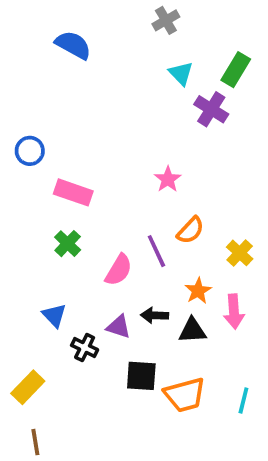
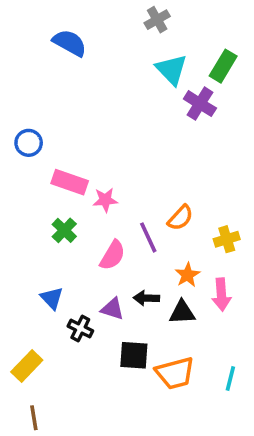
cyan triangle: (181, 73) -> (171, 70), size x1.4
pink star: (168, 179) -> (105, 200), moved, turned 30
yellow cross: (240, 253) -> (227, 239), turned 30

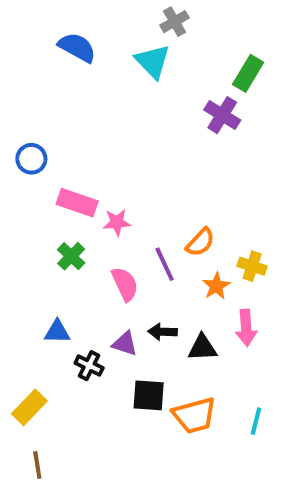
cyan triangle: (171, 70) -> (153, 61), moved
yellow cross: (227, 239) -> (252, 266), turned 35
pink semicircle: (112, 255) -> (125, 284), turned -56
orange star: (187, 275) -> (216, 286), moved
blue triangle: (52, 298) -> (57, 332), turned -45

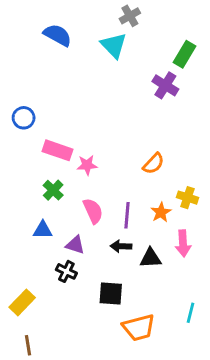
orange semicircle: (200, 242) -> (154, 164), moved
purple line: (165, 264) -> (127, 215), moved, turned 30
blue triangle: (57, 332) -> (43, 230), moved
purple triangle: (125, 344) -> (75, 245), moved
orange trapezoid: (194, 415) -> (139, 328), moved

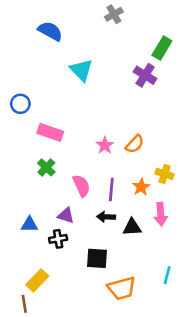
cyan triangle: (114, 45) -> (81, 70), moved
pink star: (87, 165) -> (105, 145), moved, turned -30
blue triangle: (43, 230) -> (29, 225), moved
black cross: (66, 271) -> (58, 239), turned -36
yellow rectangle: (22, 302) -> (37, 280), moved

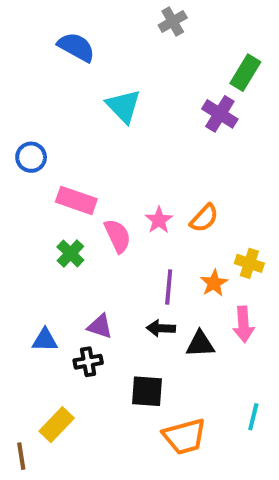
pink semicircle: (81, 186) -> (118, 236), moved
brown line: (24, 304) -> (21, 456), moved

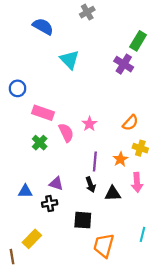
gray cross: (173, 21) -> (87, 12), moved
orange semicircle: (204, 218) -> (130, 123), moved
black arrow: (161, 328) -> (91, 185), turned -112
orange trapezoid: (184, 436) -> (104, 246), turned 120

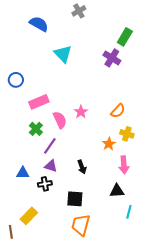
pink rectangle: (43, 113) -> (39, 102), turned -42
purple line: (95, 161) -> (50, 146), moved, turned 30
black triangle: (113, 194) -> (117, 191), moved
orange trapezoid: (104, 246) -> (81, 225), moved

